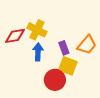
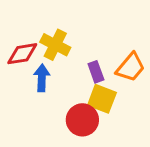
blue arrow: (38, 52) -> (42, 78), moved

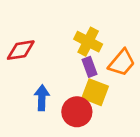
yellow cross: (55, 45) -> (88, 42), moved
blue arrow: (42, 78) -> (42, 98), moved

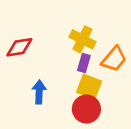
purple rectangle: (90, 67) -> (84, 63), turned 36
red circle: (77, 112) -> (86, 109), moved

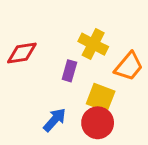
purple rectangle: (84, 63) -> (69, 71), moved
blue arrow: (39, 92) -> (55, 120), moved, turned 40

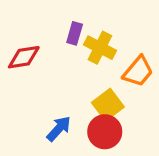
purple rectangle: (69, 71) -> (75, 33), moved
yellow square: (101, 98) -> (108, 105), turned 32

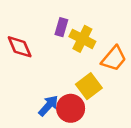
red diamond: (24, 57) -> (20, 47), turned 76
red circle: (105, 132) -> (71, 108), moved

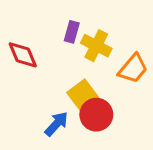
yellow square: (89, 86) -> (82, 95), moved
red circle: (71, 108) -> (96, 115), moved

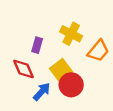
purple rectangle: (72, 32) -> (37, 45), moved
red diamond: (23, 55) -> (24, 69), moved

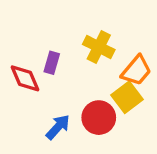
red diamond: (24, 69) -> (25, 78), moved
yellow square: (61, 70) -> (127, 97), moved

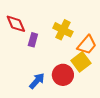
red diamond: (25, 78) -> (16, 24), moved

